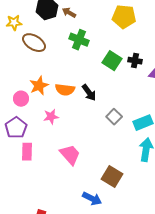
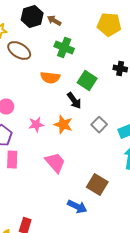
green square: (112, 61) -> (87, 80), moved
orange star: (39, 86) -> (63, 124), moved, turned -30
orange semicircle: (65, 90) -> (50, 78), moved

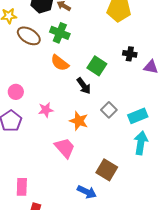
green cross: (64, 48) -> (60, 33), moved
orange semicircle: (50, 78) -> (60, 63), turned 30
orange star: (63, 124) -> (79, 121), moved
pink rectangle: (12, 160) -> (22, 187), moved

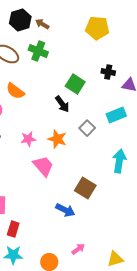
orange semicircle: (60, 63) -> (15, 91), moved
pink star: (46, 110) -> (28, 139), moved
cyan rectangle: (138, 116) -> (116, 115), moved

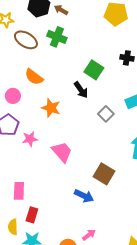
pink star: (28, 139) -> (30, 139), moved
orange star: (57, 139) -> (51, 108), moved
pink arrow: (78, 249) -> (89, 235), moved

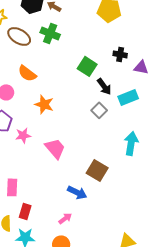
black arrow: (81, 90) -> (104, 86), moved
pink arrow: (89, 235) -> (65, 218), moved

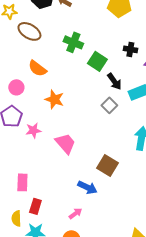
green cross: (50, 33) -> (73, 42), moved

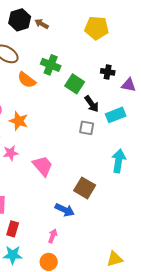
orange semicircle: (37, 68) -> (27, 80), moved
orange star: (54, 99) -> (19, 121), moved
gray square: (109, 105) -> (87, 128), turned -35
pink arrow: (75, 213) -> (53, 236), turned -32

